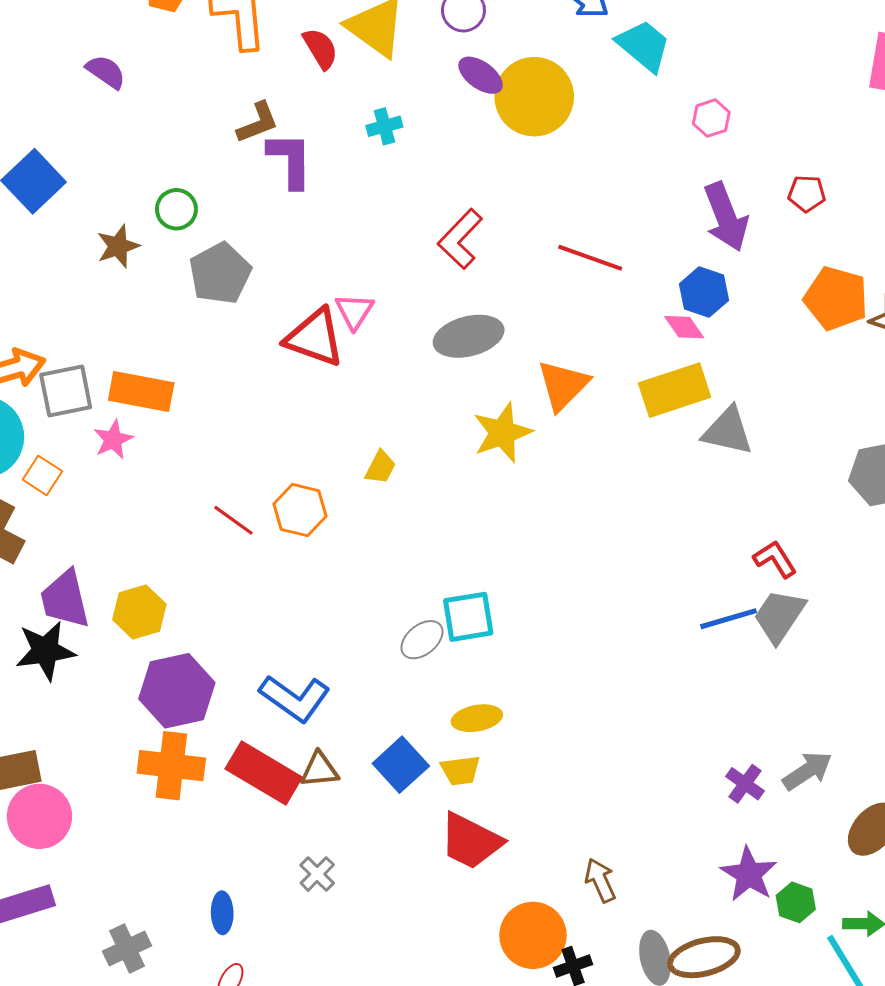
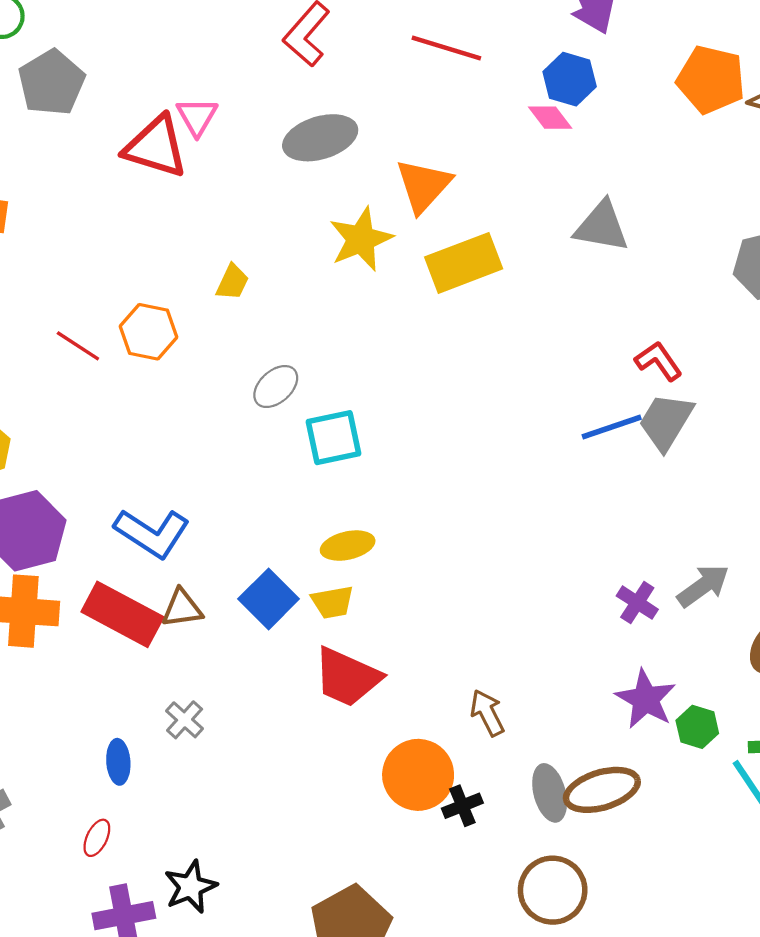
yellow rectangle: (675, 390) -> (464, 263), moved
gray ellipse: (422, 640) -> (276, 387), moved
blue ellipse: (222, 913) -> (118, 762), moved

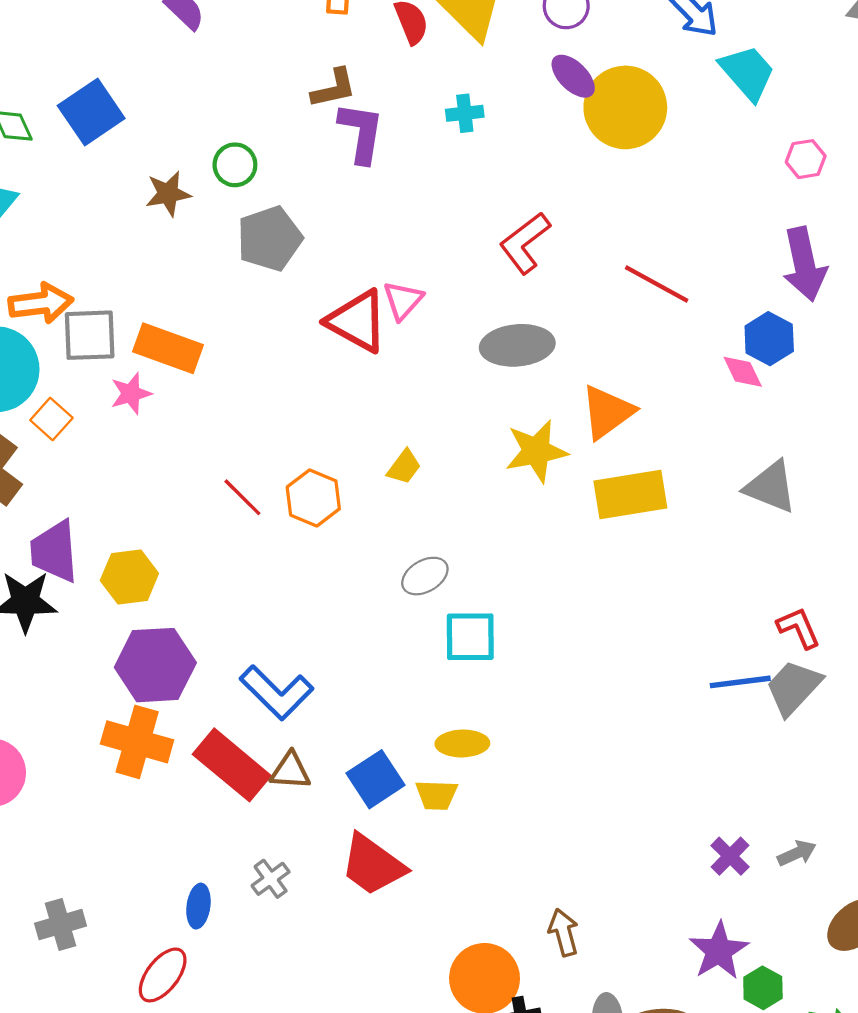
gray arrow: (703, 586) -> (797, 853), size x0.7
red trapezoid: (347, 677) -> (373, 865), moved
red ellipse: (97, 838) -> (163, 975), size x1.6

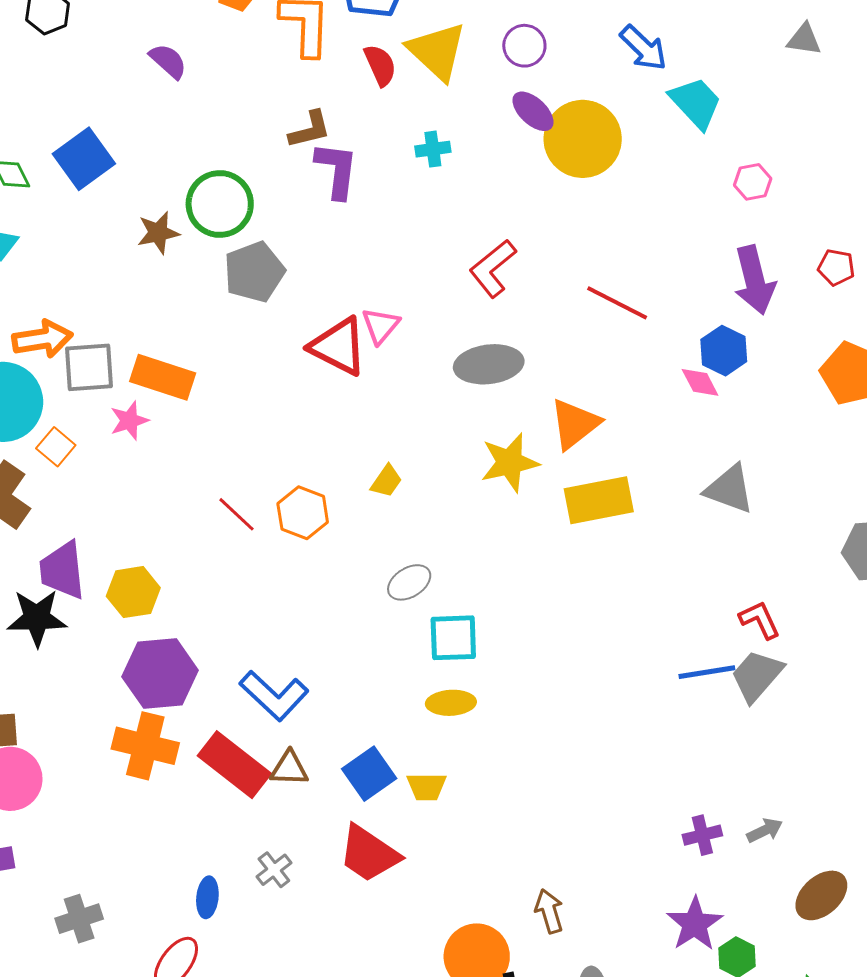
green circle: (235, 165) -> (220, 204), size x1.6
yellow ellipse: (462, 743) -> (451, 703), moved
purple cross: (730, 856) -> (702, 835), turned 33

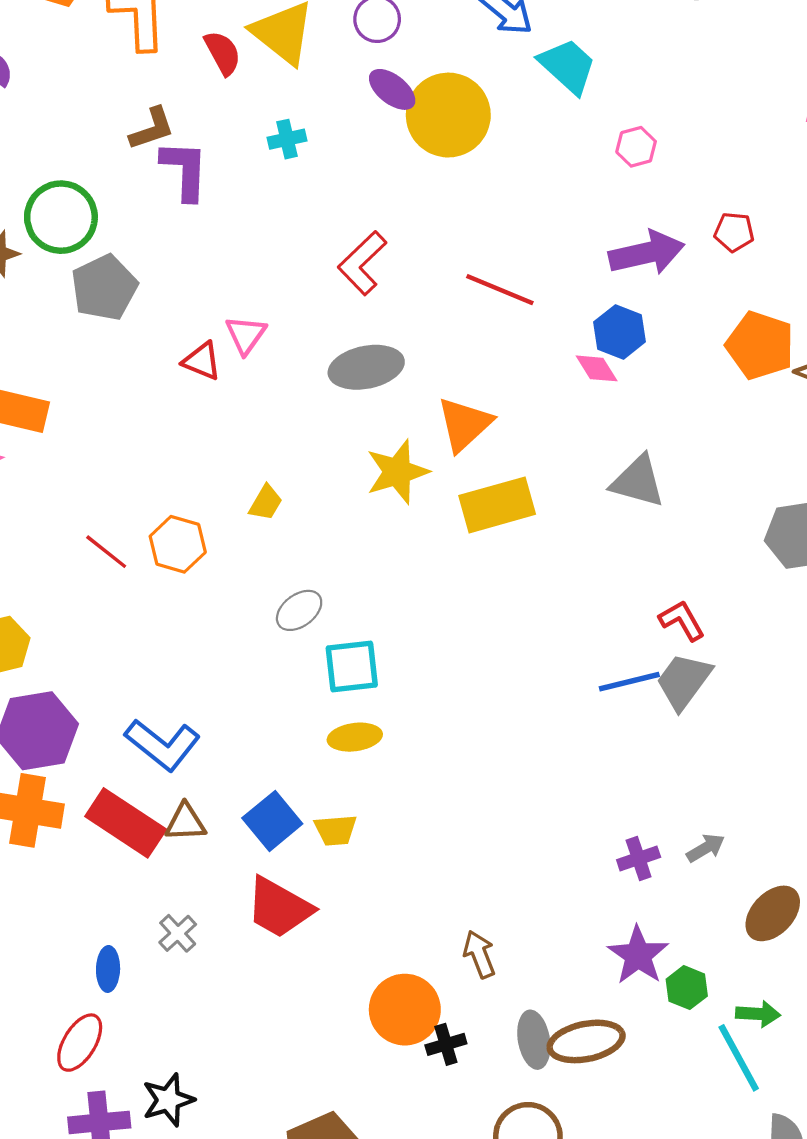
purple arrow: (754, 280) -> (647, 253), turned -84
red triangle: (338, 346) -> (202, 361), size x0.6

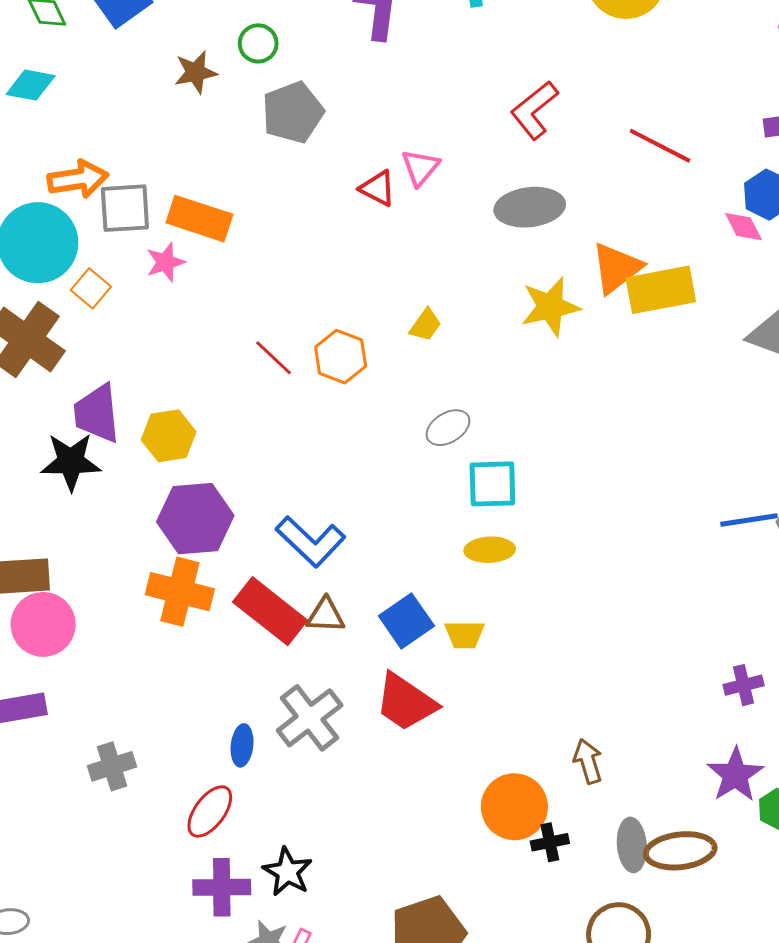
green circle: (61, 217) -> (258, 43), size x0.6
yellow rectangle: (497, 505) -> (661, 290), moved
gray cross: (178, 933) -> (310, 718), size x1.8
black star: (168, 1100) -> (287, 872), turned -30

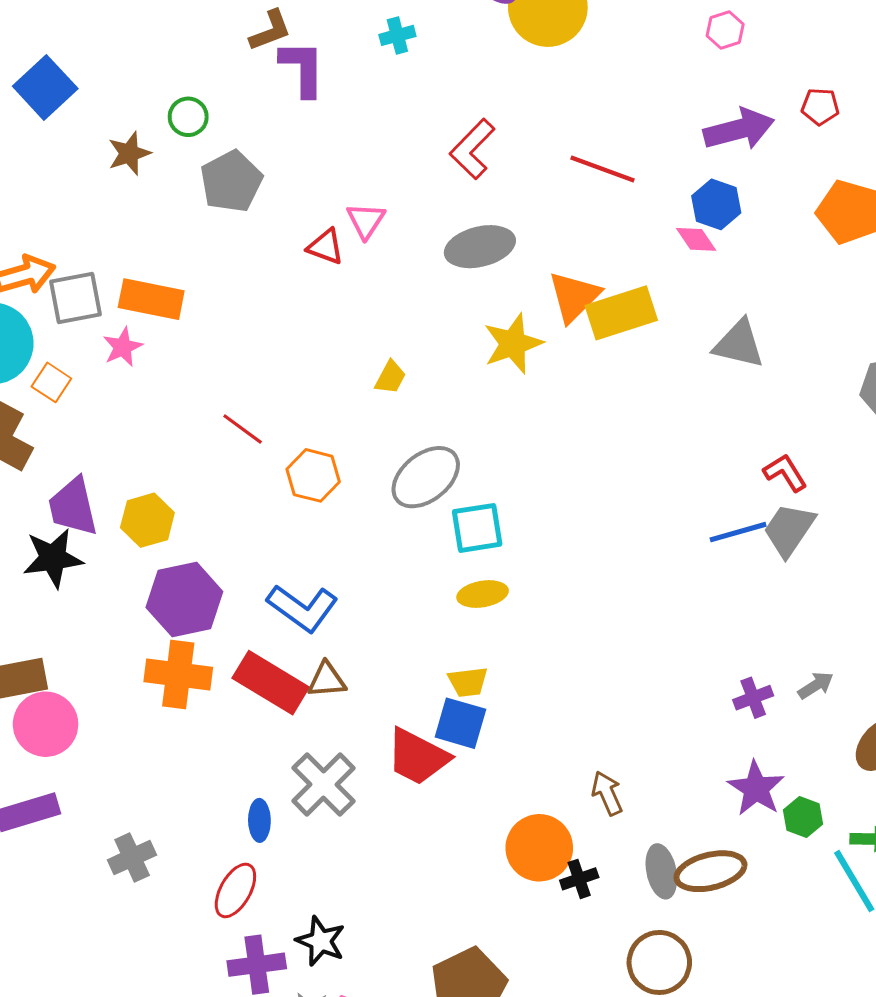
orange hexagon: (341, 357) -> (313, 475), moved
gray ellipse: (448, 428) -> (426, 477), size x1.6
blue square: (406, 621) -> (460, 723), moved, turned -32

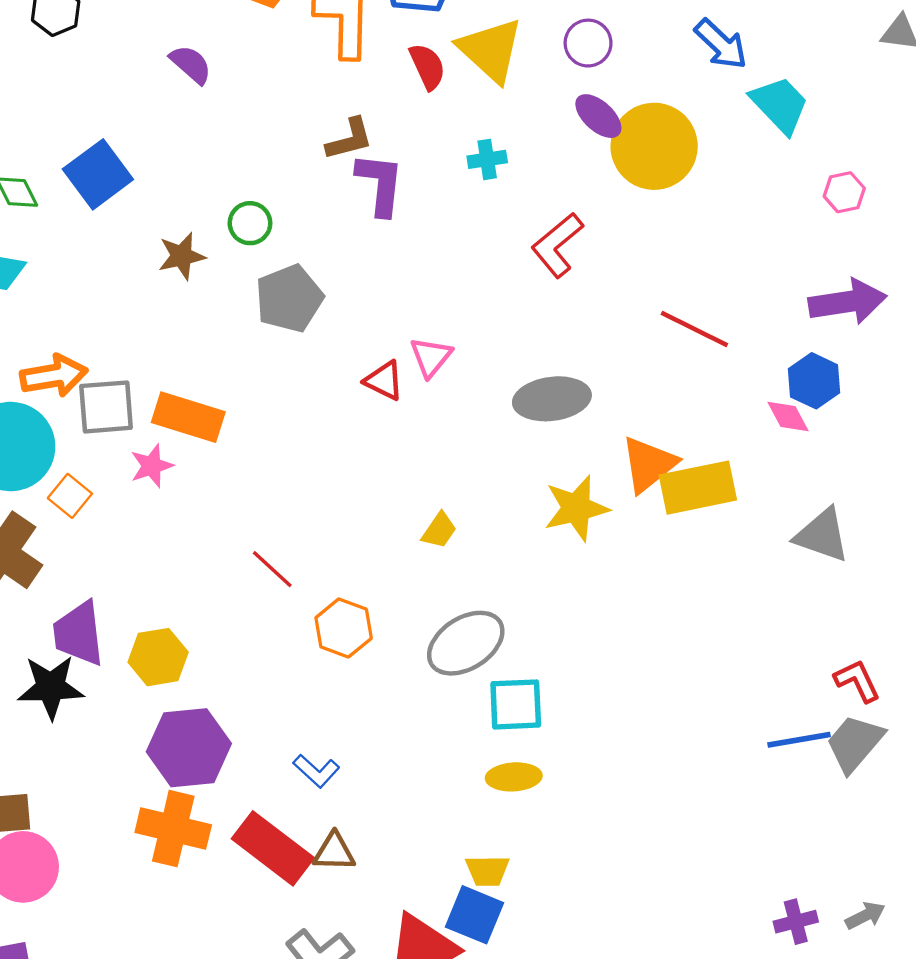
red L-shape: (472, 149) -> (557, 245), moved
blue L-shape: (303, 608) -> (316, 771), size x0.6

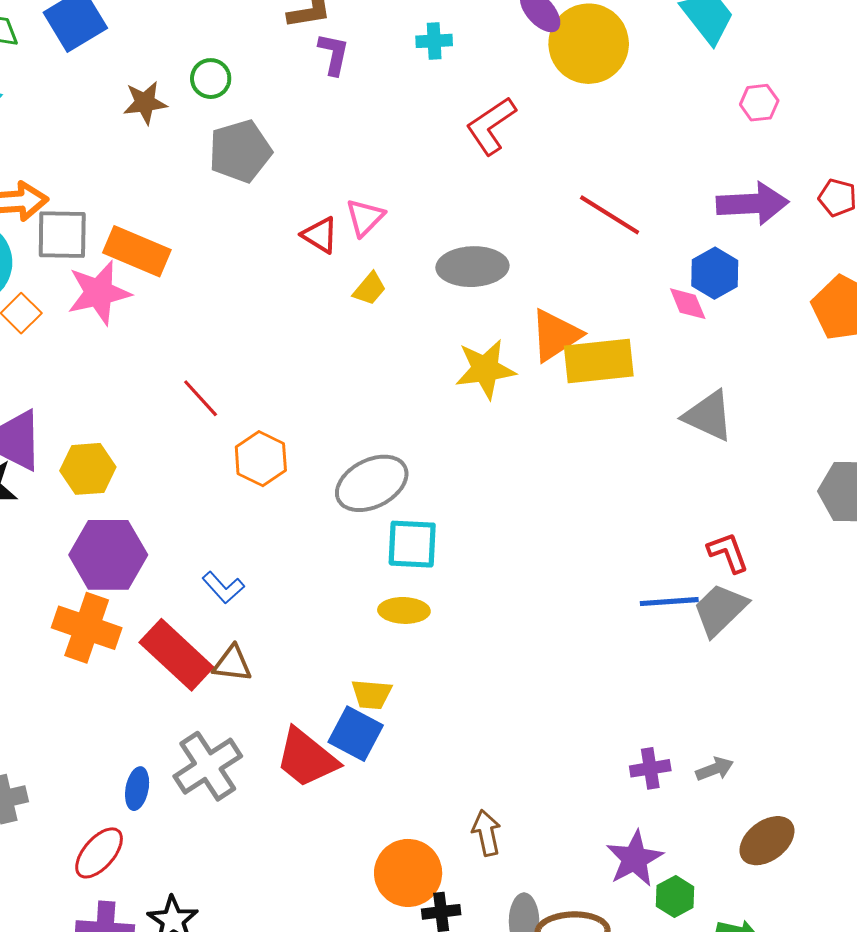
purple L-shape: (380, 184) -> (334, 54), size x0.7
pink star: (152, 466) -> (99, 293), size x1.6
yellow trapezoid: (439, 530) -> (370, 289), moved

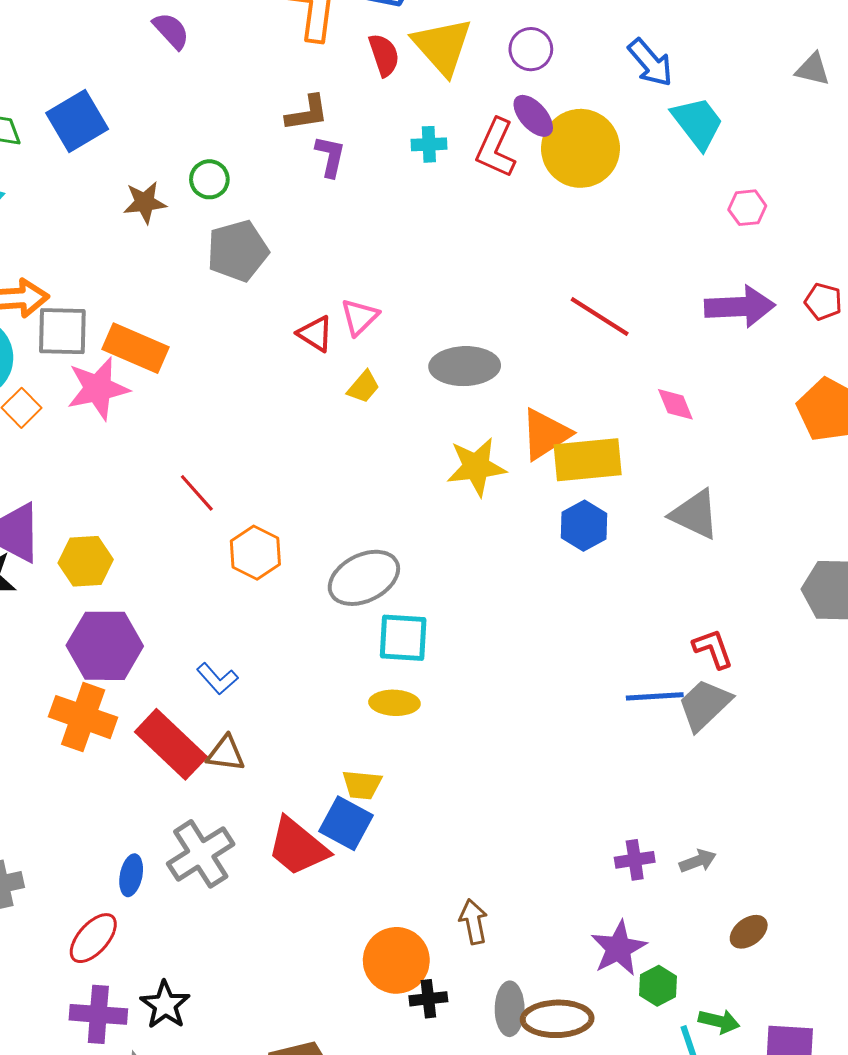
red L-shape: (491, 126) -> (496, 148), moved, turned -32
blue hexagon: (715, 273) -> (584, 526), moved
brown ellipse: (767, 841) -> (749, 932), size x0.7

